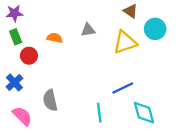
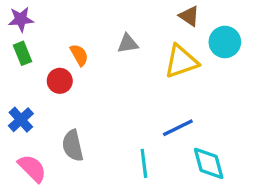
orange semicircle: (55, 38) -> (79, 55), turned 48
red circle: (29, 56) -> (60, 81), moved

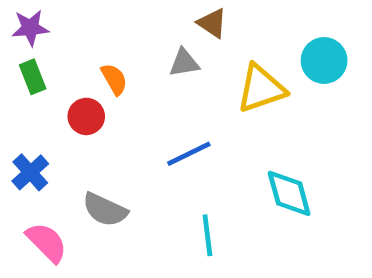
brown triangle: (189, 16) -> (212, 23), moved
blue line: (178, 128) -> (189, 154), moved
gray semicircle: (73, 146) -> (105, 210), turned -52
cyan diamond: (209, 163) -> (289, 193), moved

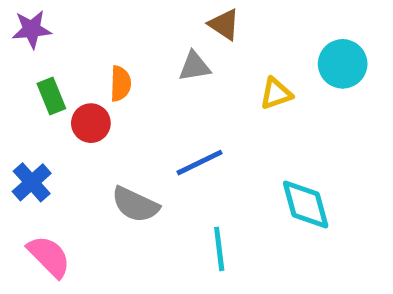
green rectangle: (33, 77) -> (51, 96), moved
orange semicircle: (114, 79) -> (121, 84), turned 32
yellow triangle: (261, 88) -> (276, 93), size x0.6
gray semicircle: (105, 210) -> (135, 205), moved

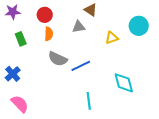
red circle: (91, 123) -> (45, 15), moved
gray semicircle: (135, 205) -> (58, 59), moved

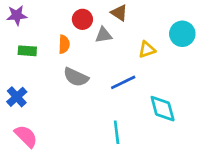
red circle: (45, 15) -> (82, 19), moved
green rectangle: (21, 39) -> (27, 51), turned -64
blue line: (81, 66) -> (123, 82), moved

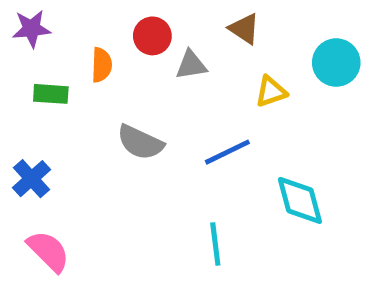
brown triangle: (119, 13) -> (244, 29), moved
orange semicircle: (64, 44) -> (102, 65), moved

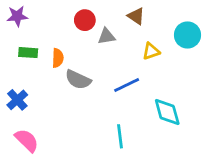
orange semicircle: (102, 65) -> (58, 58), moved

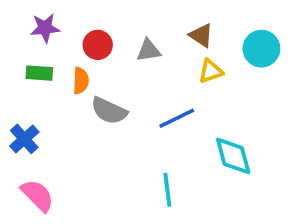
purple star: (17, 16) -> (45, 28), moved
brown triangle: (136, 16) -> (201, 35), moved
red circle: (85, 20) -> (98, 45), moved

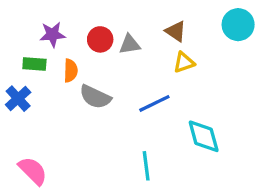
purple star: (45, 28) -> (53, 34), moved
red circle: (98, 45) -> (100, 39), moved
cyan circle: (261, 49) -> (238, 25), moved
blue cross: (24, 139) -> (18, 99), moved

